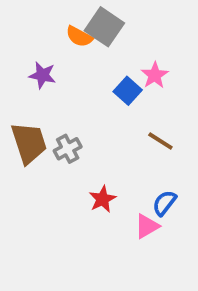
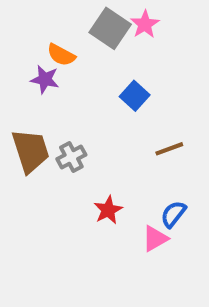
orange semicircle: (79, 37) -> (61, 55), moved
pink star: (155, 75) -> (145, 24), moved
brown line: (160, 141) -> (169, 149), turned -52

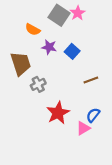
purple star: (45, 79) -> (49, 47), moved
brown trapezoid: (31, 151) -> (21, 64), moved
red star: (108, 210) -> (58, 113), size x1.5

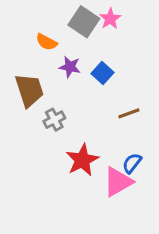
pink triangle: (83, 128) -> (118, 182), size x1.5

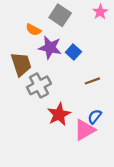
pink star: (110, 19) -> (100, 12), moved
purple star: (70, 67) -> (50, 48), size x1.5
gray cross: (54, 120) -> (39, 85), size x1.5

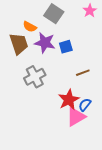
blue square: (73, 52) -> (66, 47), turned 32
brown trapezoid: (21, 64) -> (19, 44), moved
red star: (59, 114) -> (69, 100), moved

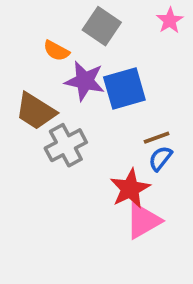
brown trapezoid: (19, 44) -> (36, 111), moved, turned 140
blue square: (66, 47) -> (124, 88), size x1.6
blue semicircle: (85, 105) -> (160, 158), moved

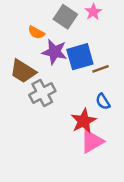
pink star: (170, 20) -> (93, 12), moved
brown line: (157, 138) -> (100, 69), moved
blue semicircle: (160, 158) -> (103, 102), turned -70

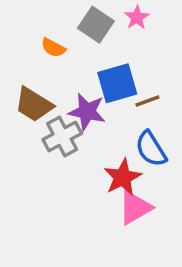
purple star: (54, 52) -> (87, 112), moved
blue semicircle: (103, 102) -> (151, 149), size x1.5

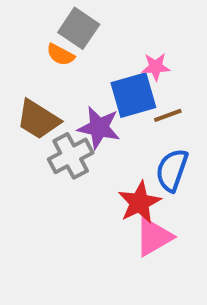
pink star: (137, 17) -> (156, 67), moved, turned 30
gray square: (96, 25) -> (79, 28), moved
blue semicircle: (151, 149) -> (172, 170), turned 51

